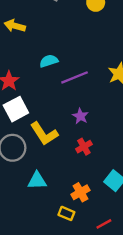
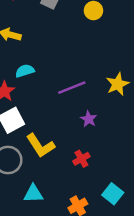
cyan semicircle: (49, 61) -> (25, 71), moved
purple star: (80, 116) -> (89, 119), moved

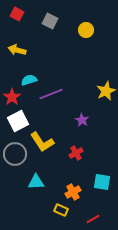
purple line: (72, 88) -> (51, 94), moved
cyan square: (113, 194) -> (102, 182), turned -30

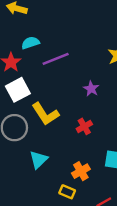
cyan triangle: (36, 182) -> (38, 160), turned -42

